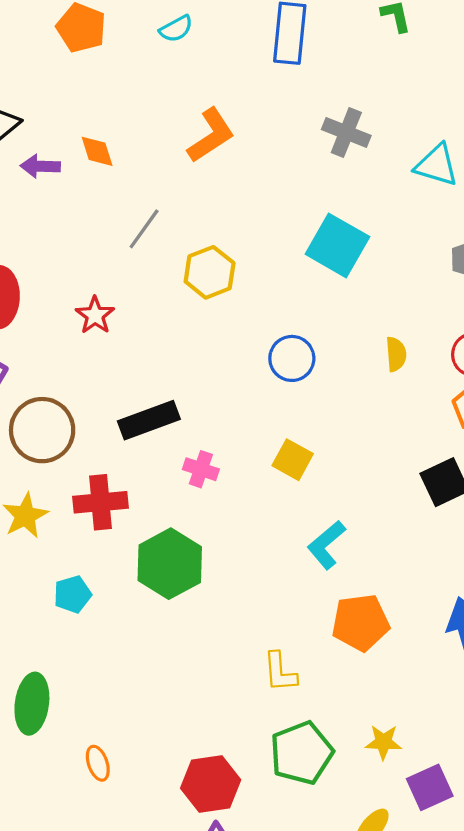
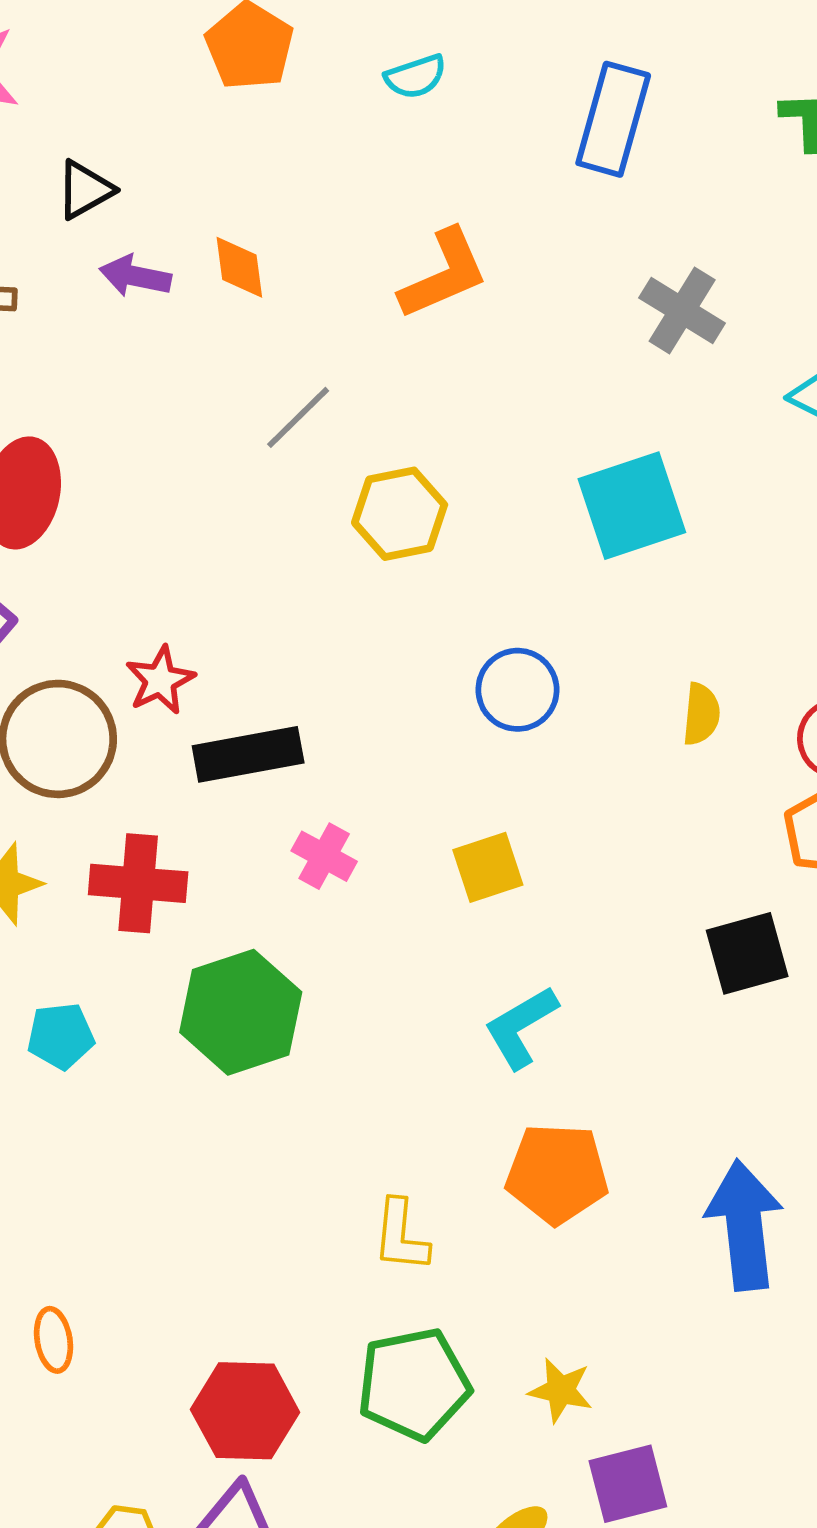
cyan square: (337, 245) -> (632, 506), turned 32
red star: (95, 315) -> (160, 680), moved
yellow square: (293, 460) -> (488, 867), turned 33

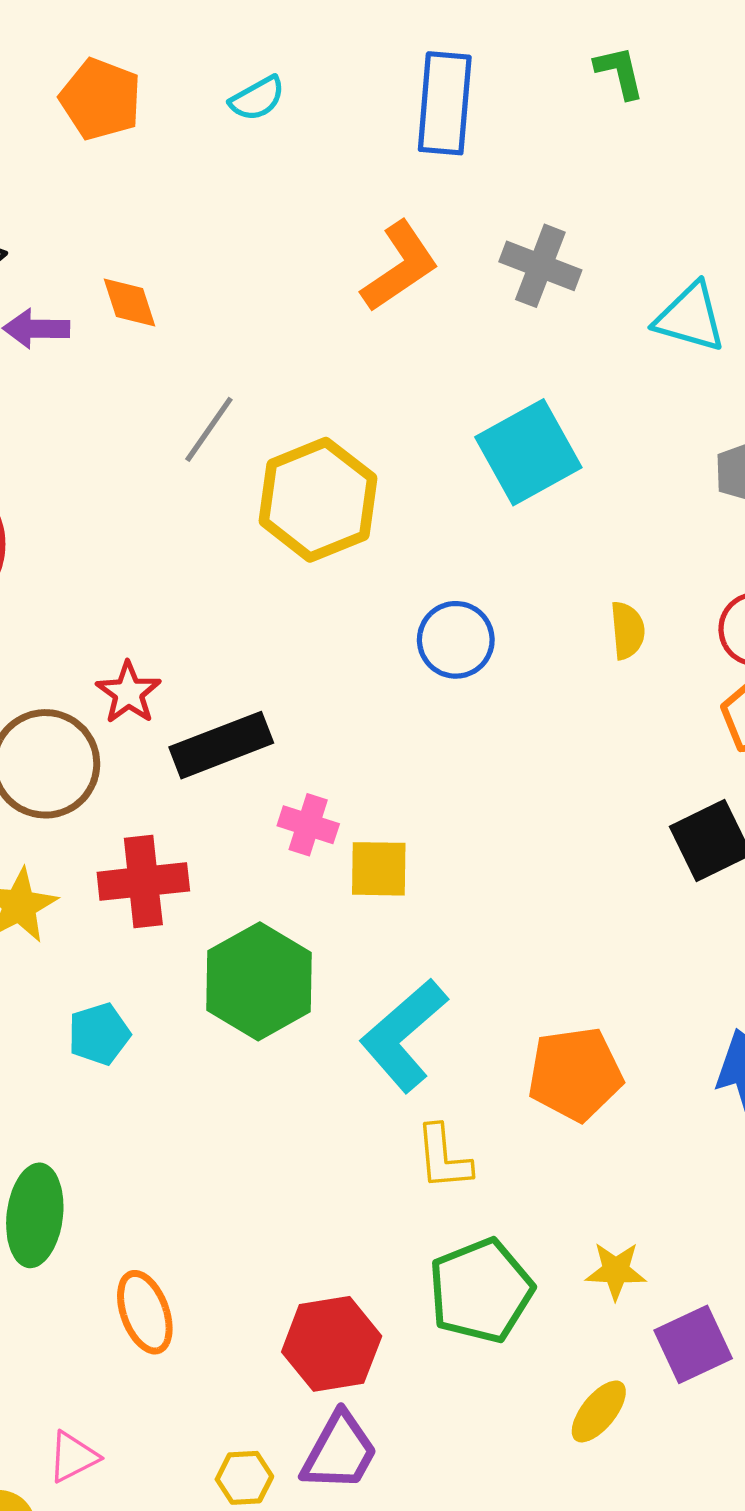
orange L-shape: (444, 274) -> (400, 267), moved
yellow hexagon: (400, 514) -> (318, 500), size x1.4
yellow square: (488, 867) -> (379, 869), moved, turned 30
cyan L-shape: (521, 1027) -> (404, 1035), moved, size x1.4
orange ellipse: (54, 1340) -> (145, 1312), size x1.4

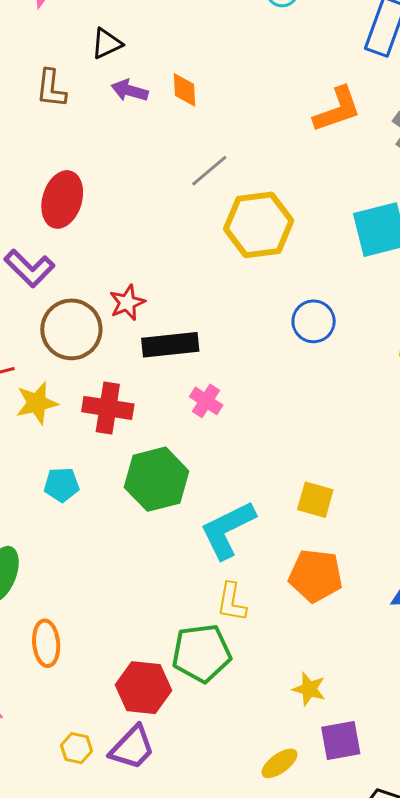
yellow square: (379, 869) -> (315, 500), moved
green pentagon: (481, 1291) -> (201, 653), moved

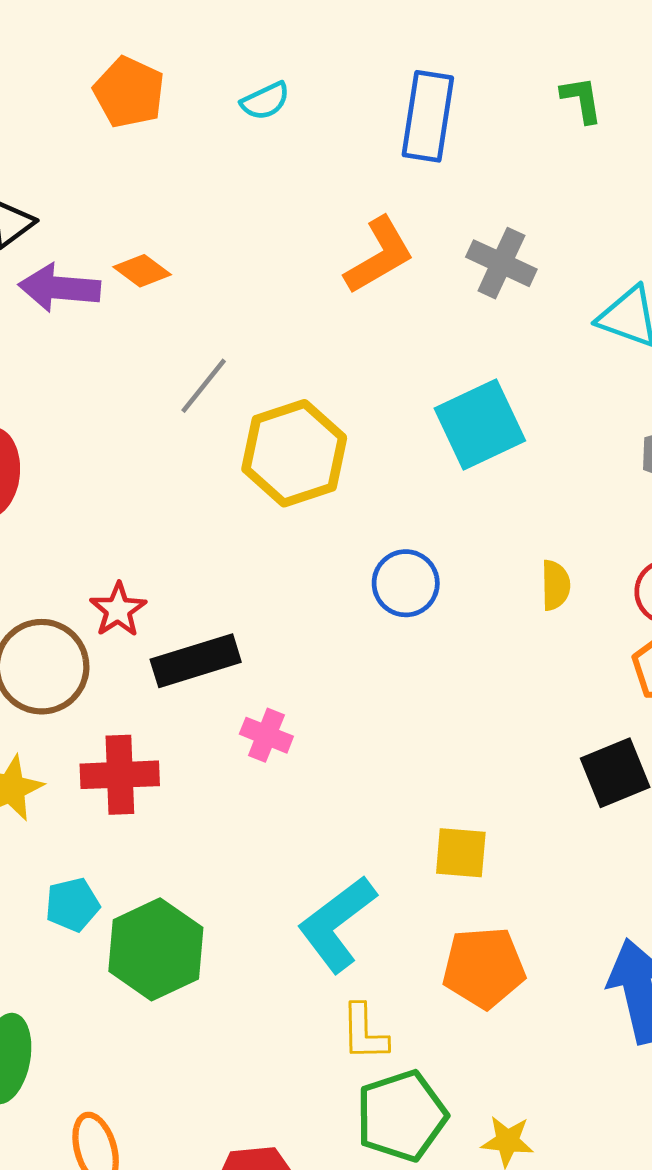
orange diamond: (184, 90) -> (142, 271), turned -39
purple arrow: (130, 91) -> (59, 288), size x1.4
green hexagon: (157, 479) -> (156, 949), moved
green pentagon: (201, 653) -> (401, 1116), moved

